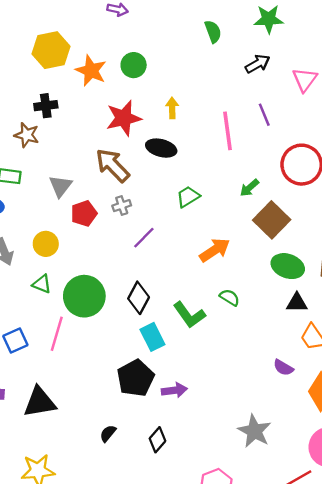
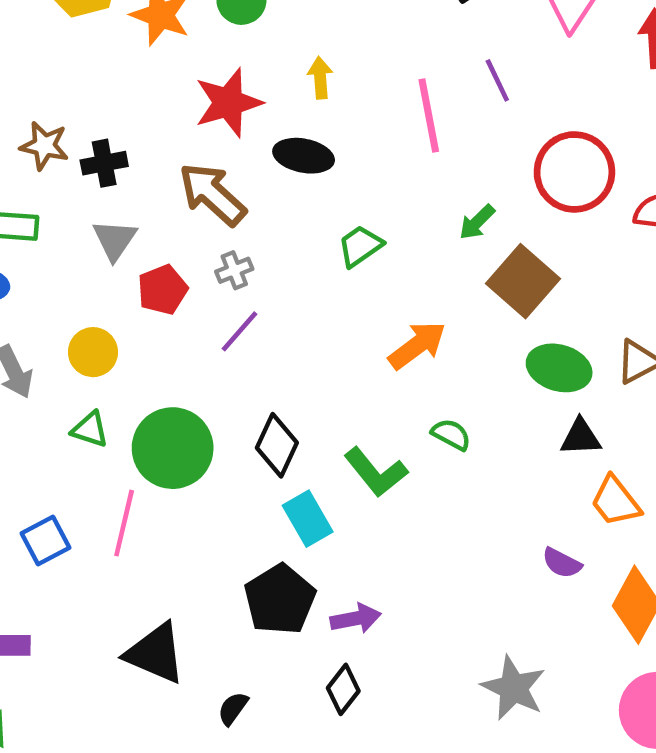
black cross: (46, 106) -> (104, 163), moved
purple line: (144, 238) -> (239, 331), moved
black triangle: (40, 402) -> (155, 653), moved, turned 36
black diamond: (157, 440) -> (343, 689), moved

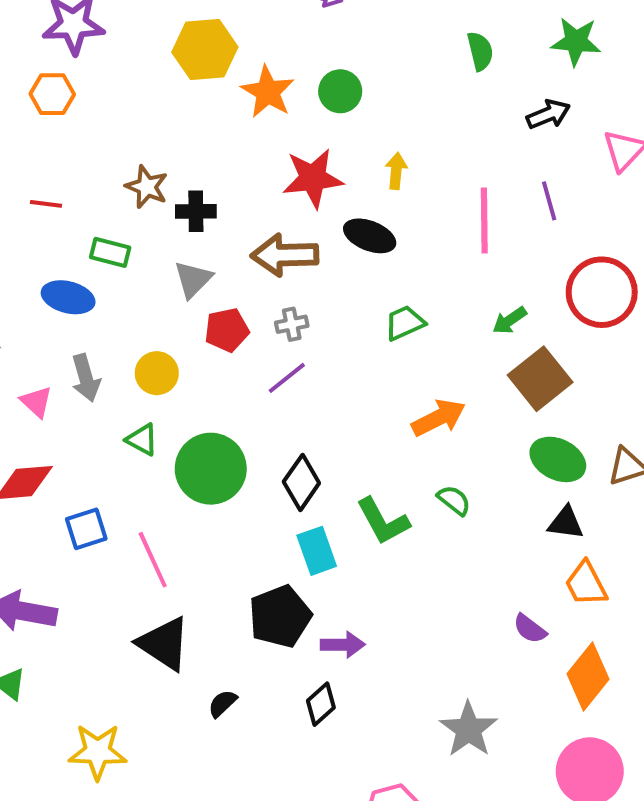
brown arrow: (212, 194) -> (285, 255), turned -54
pink line: (124, 523) -> (153, 560), moved, turned -48

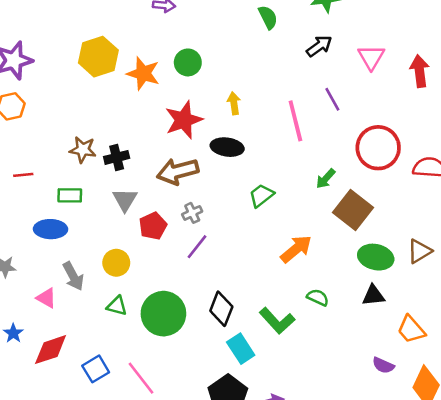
black triangle: (566, 523) -> (373, 295), moved

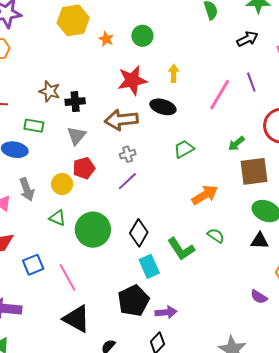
orange star: (143, 73) -> (106, 39), size x0.6
pink line: (295, 121) -> (220, 95), turned 36
brown square: (353, 210) -> (254, 171), turned 36
red pentagon: (153, 226) -> (84, 168), moved

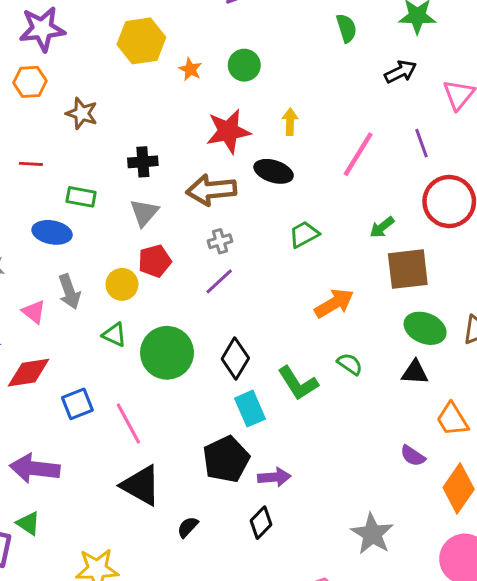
purple line: (251, 82) -> (421, 143), moved
brown star: (50, 91) -> (82, 113), moved

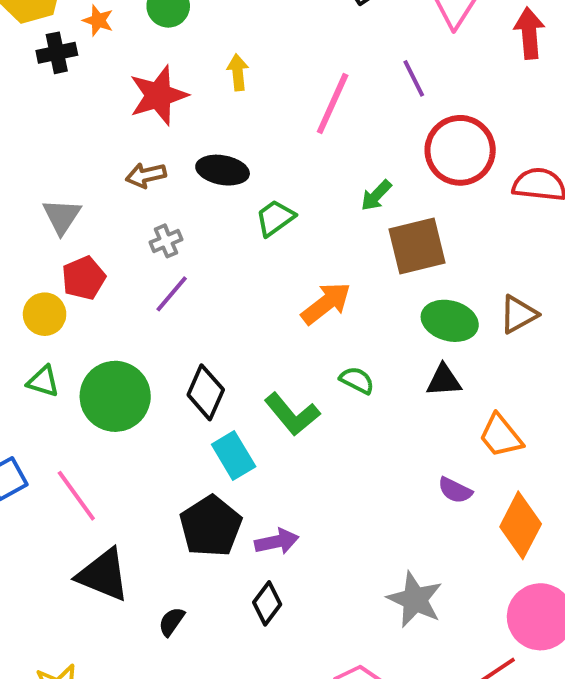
black cross: (143, 162) -> (57, 53), moved
black ellipse: (274, 171) -> (223, 170), moved
brown arrow: (211, 190) -> (146, 175), size x0.6

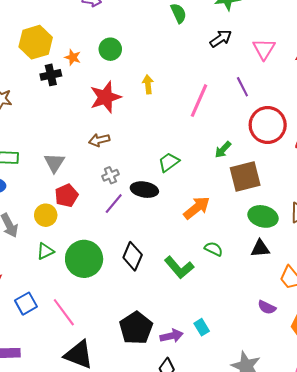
black ellipse: (223, 170) -> (144, 190), moved
green triangle: (43, 381) -> (45, 251), turned -42
cyan rectangle: (234, 456) -> (202, 327), moved, size x0.7

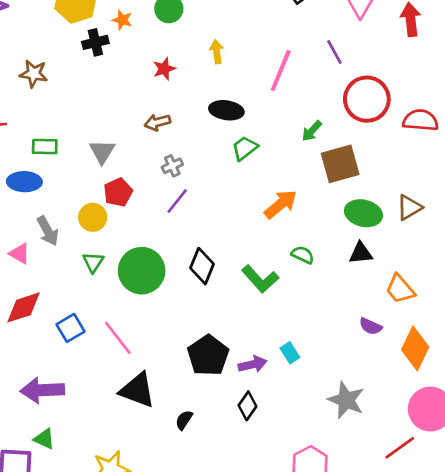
red star: (105, 97) -> (164, 69), size x0.6
black ellipse: (144, 190) -> (226, 110), moved
green triangle: (45, 251) -> (93, 262), turned -30

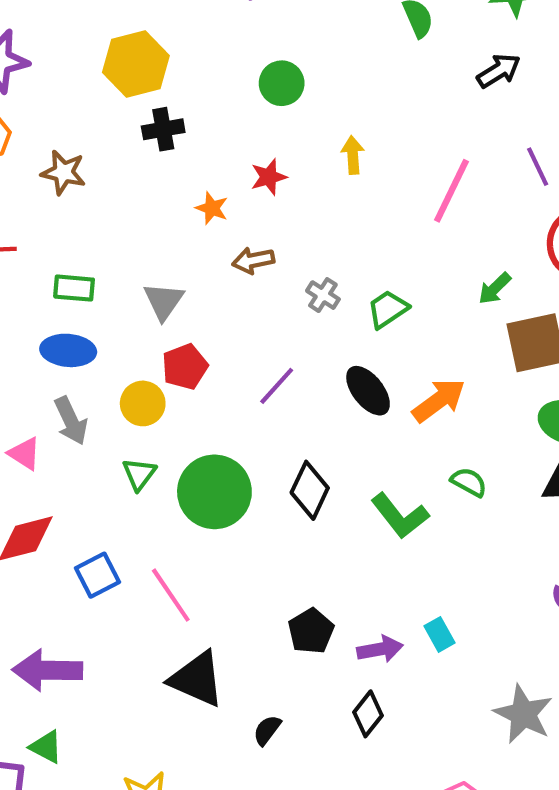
orange star: (122, 20) -> (212, 208), moved
black ellipse: (226, 110) -> (368, 391), moved, turned 40
gray cross: (172, 166) -> (323, 295), moved, turned -36
blue ellipse: (24, 182) -> (68, 350), moved
black pentagon: (208, 355) -> (311, 631), size x0.7

